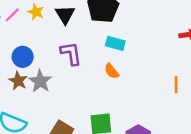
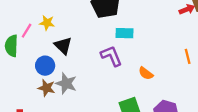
black triangle: (65, 15) -> (63, 46), moved
purple L-shape: (71, 53) -> (111, 56), moved
orange semicircle: (112, 71) -> (146, 73), moved

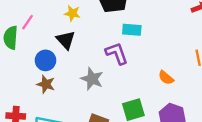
yellow star: (47, 23) -> (72, 13), moved
orange semicircle: (146, 73) -> (166, 78), moved
gray star: (66, 83) -> (92, 79), moved

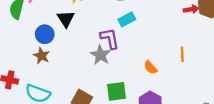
cyan rectangle: (132, 30) -> (127, 19), turned -42
gray star: (92, 79) -> (100, 55), moved

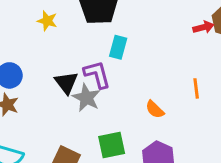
black triangle: (66, 19) -> (66, 83), moved
cyan rectangle: (127, 19) -> (118, 47), turned -42

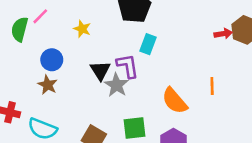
yellow star: (47, 21) -> (82, 29), moved
orange semicircle: (155, 109) -> (175, 101), size x1.6

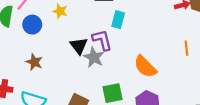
blue circle: (52, 60) -> (32, 25), moved
orange line: (212, 86) -> (186, 48), moved

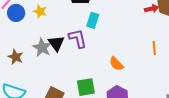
blue circle: (32, 25) -> (16, 13), moved
gray star: (94, 57) -> (42, 47), moved
orange semicircle: (145, 67) -> (116, 64), size x0.7

